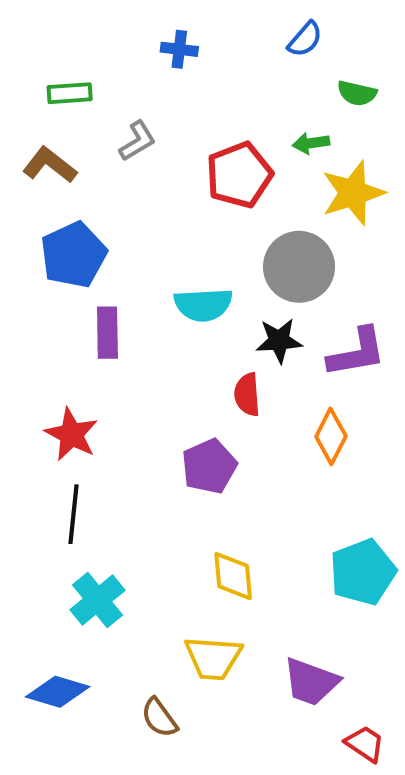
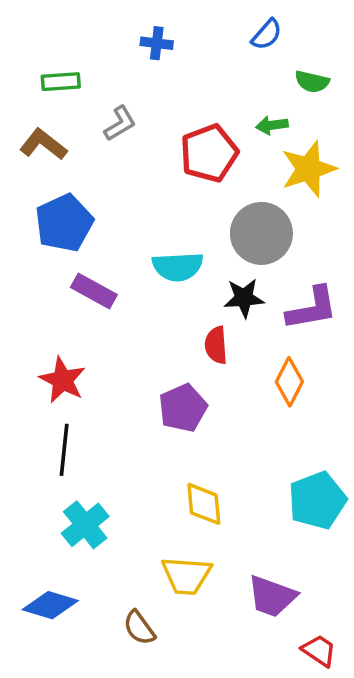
purple rectangle: (107, 333) -> (94, 291), turned -60

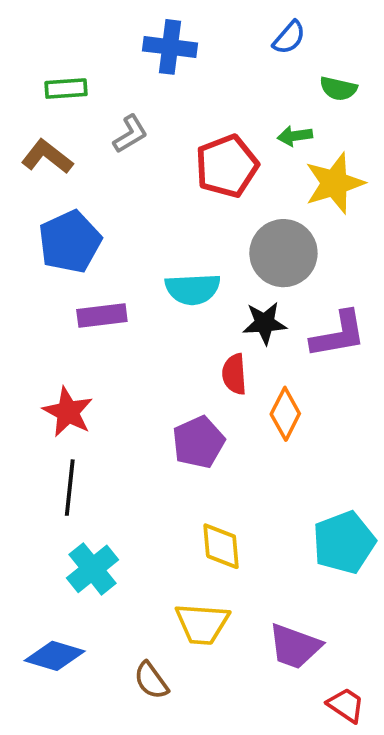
blue cross: (157, 43) -> (170, 47), size x1.5
purple rectangle: (94, 291) -> (102, 315), turned -36
orange diamond: (289, 382) -> (285, 414), moved

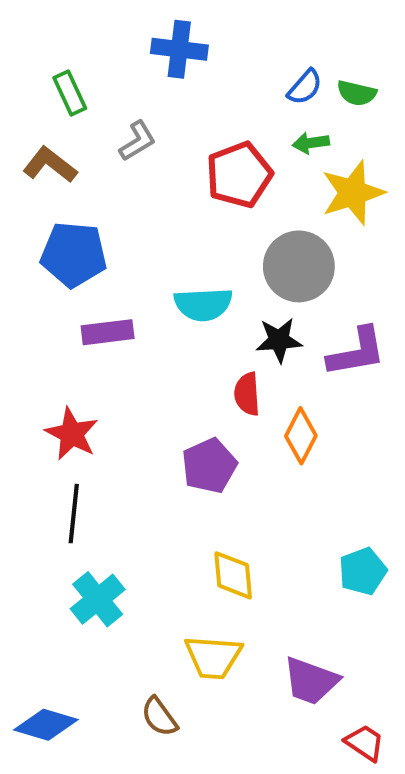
blue semicircle: (289, 38) -> (305, 87), moved
green rectangle: (66, 89) -> (70, 93), turned 69
blue pentagon: (70, 242) -> (74, 254), turned 30
cyan pentagon: (344, 542) -> (363, 571), size x0.7
blue diamond: (55, 656) -> (46, 725), moved

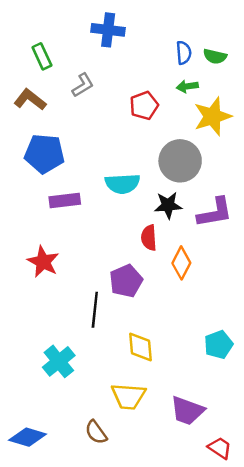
blue semicircle: (305, 87) -> (184, 53), turned -45
red pentagon: (239, 175) -> (144, 106), size x0.7
black line: (74, 514) -> (95, 310), moved

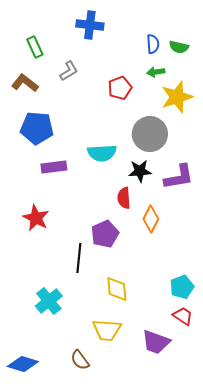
red trapezoid: (220, 448) -> (183, 316), moved

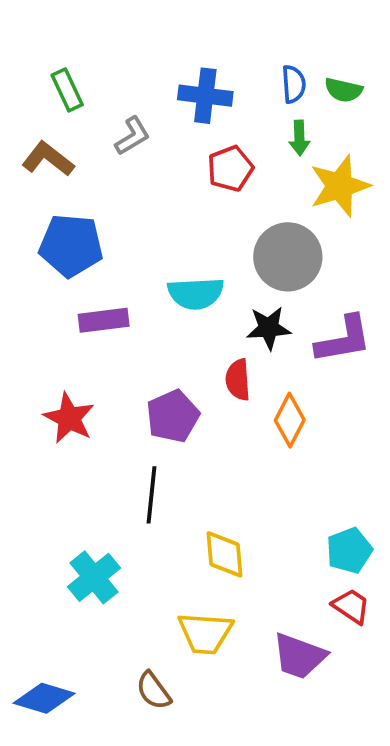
blue cross: (90, 25) -> (205, 96), moved
green arrow: (156, 72) -> (299, 138), turned -84
purple pentagon: (105, 234) -> (173, 416), moved

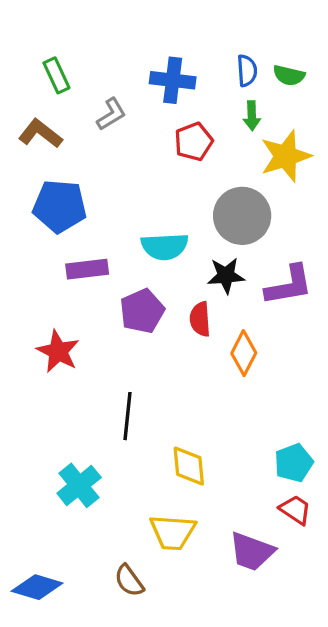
purple pentagon: (173, 416) -> (142, 311), moved

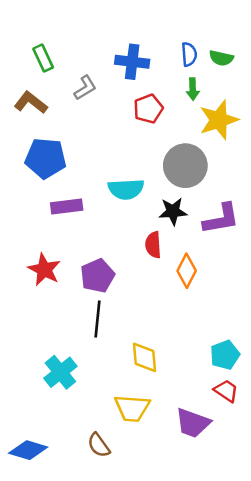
purple pentagon: (142, 311) -> (98, 276), moved

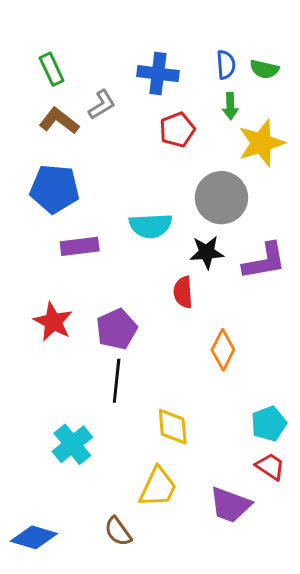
brown L-shape: (31, 103) -> (59, 121), moved
orange diamond: (187, 271) -> (223, 350), moved
yellow trapezoid: (132, 408) -> (158, 487), turned -69

